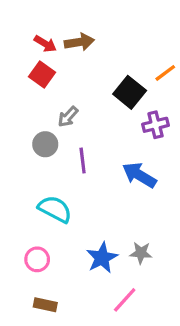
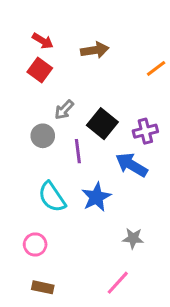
brown arrow: (79, 42) -> (95, 50), moved
black square: (130, 92) -> (102, 124), moved
purple cross: (156, 125) -> (145, 131), moved
cyan semicircle: (55, 209) -> (52, 197), turned -152
blue star: (102, 258) -> (96, 197), moved

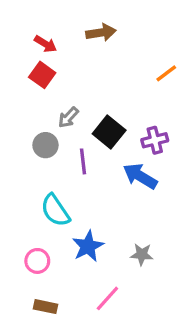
brown arrow: (95, 50) -> (101, 33), moved
blue star: (96, 197) -> (88, 246), moved
pink line: (118, 283) -> (107, 298), moved

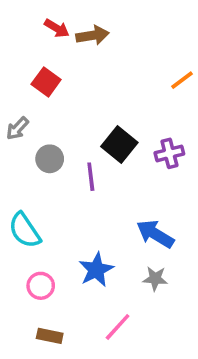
brown arrow: (101, 33) -> (93, 35), moved
red arrow: (45, 44) -> (57, 28), moved
gray arrow: (68, 117) -> (17, 128), moved
blue arrow: (140, 176) -> (155, 234), moved
cyan semicircle: (55, 210) -> (25, 230), moved

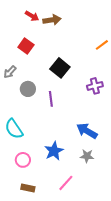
black square: (119, 145) -> (60, 68), moved

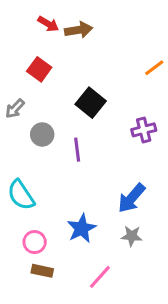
blue arrow: (87, 131) -> (132, 198), turned -80
brown rectangle: (28, 188) -> (42, 271), moved

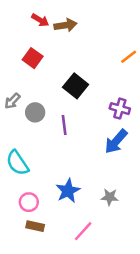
gray arrow: (15, 109) -> (12, 101), moved
purple cross: (144, 130) -> (120, 109), turned 30
blue arrow: (132, 198) -> (116, 141), moved

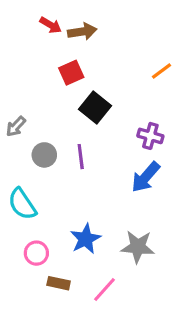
red square: (33, 58) -> (71, 73), moved, turned 30
gray circle: (35, 112) -> (44, 155), moved
gray star: (110, 197) -> (138, 247), size x1.5
brown rectangle: (35, 226) -> (59, 283), moved

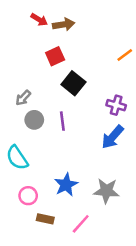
gray arrow: (16, 126) -> (23, 98), moved

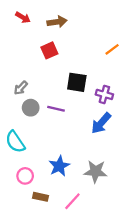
red arrow: (39, 20) -> (23, 17), moved
black square: (73, 83) -> (77, 82), moved, turned -30
purple line: (62, 121) -> (56, 109), turned -70

